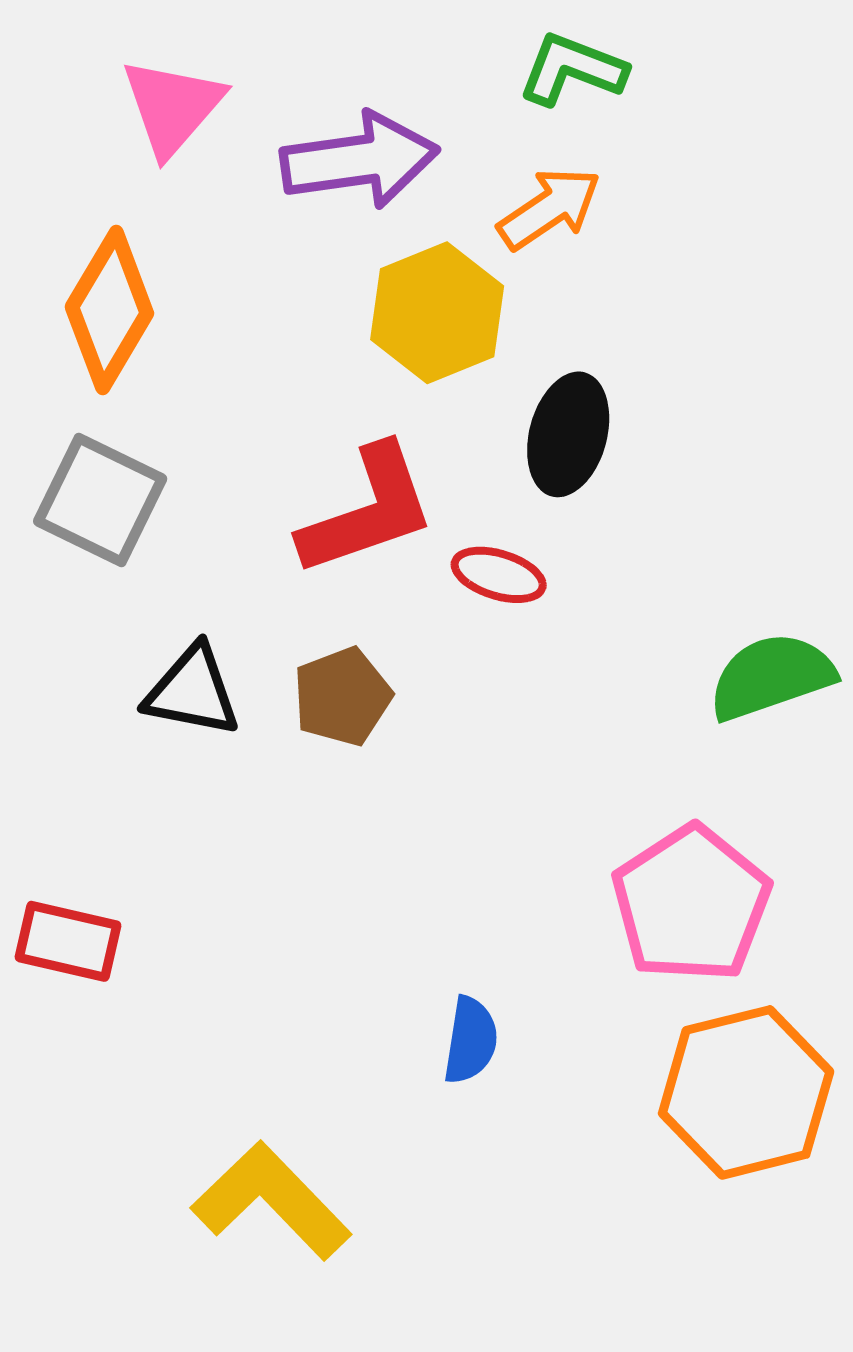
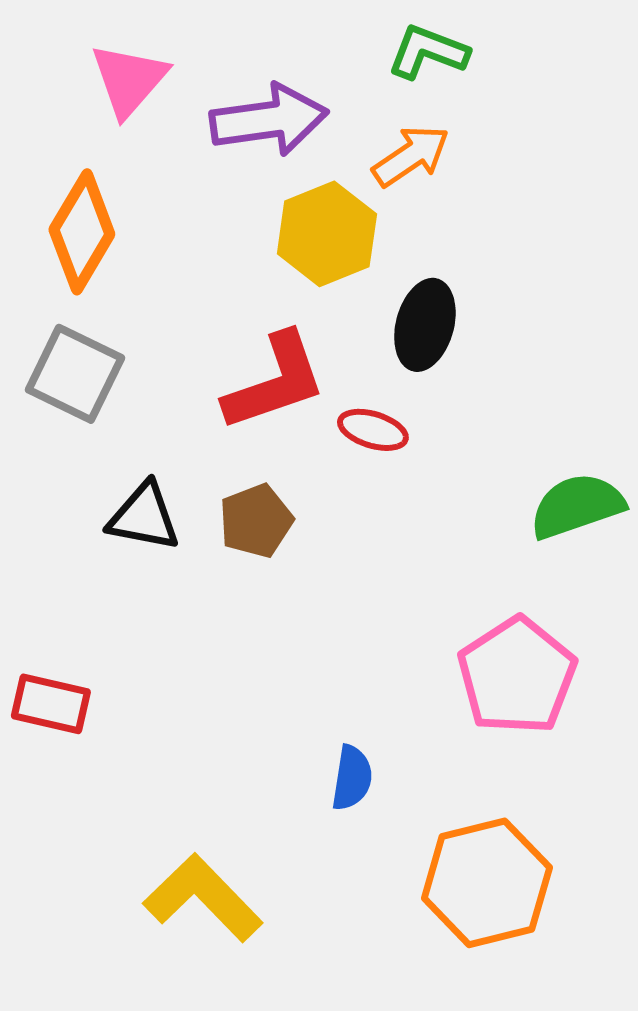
orange hexagon: (746, 1092) -> (487, 883), moved

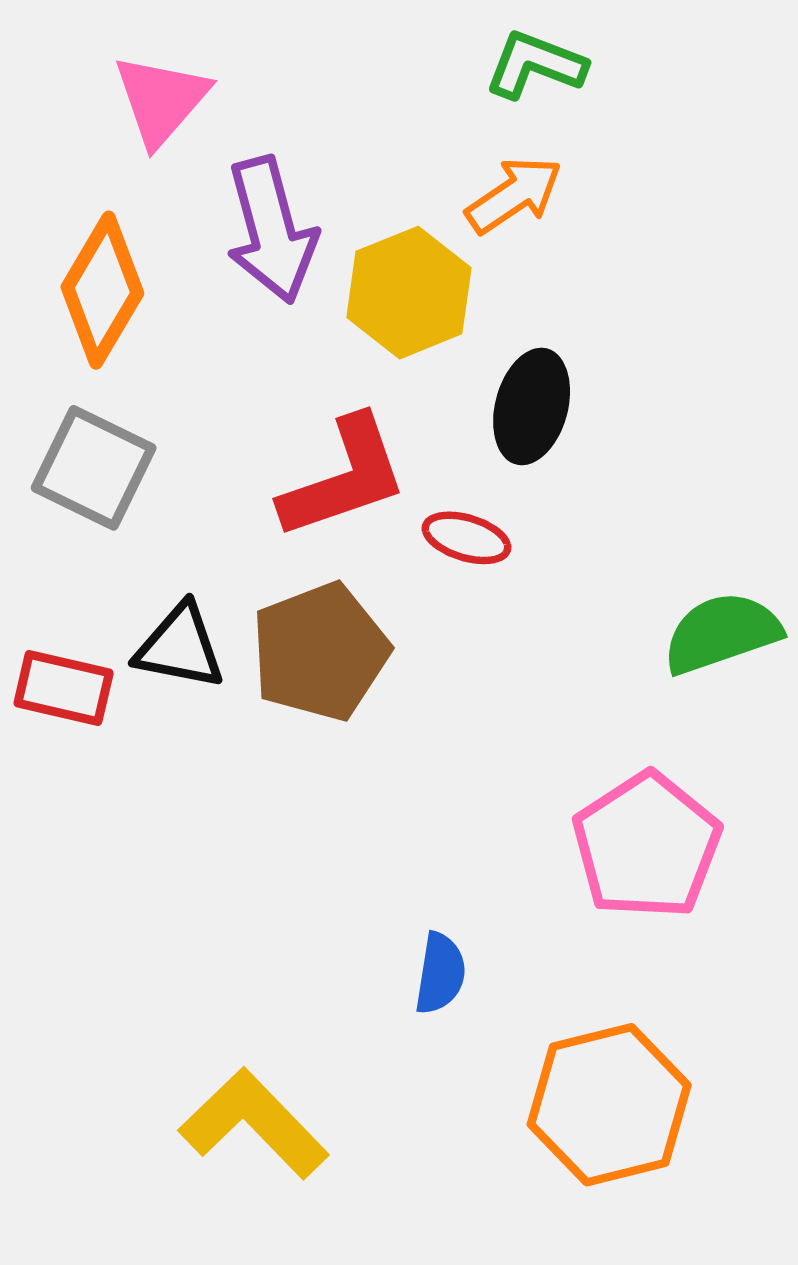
purple arrow: (269, 120) -> (271, 230), moved, turned 83
brown pentagon: (256, 521) -> (320, 652), size x1.5
red rectangle: (51, 704) -> (64, 688), moved

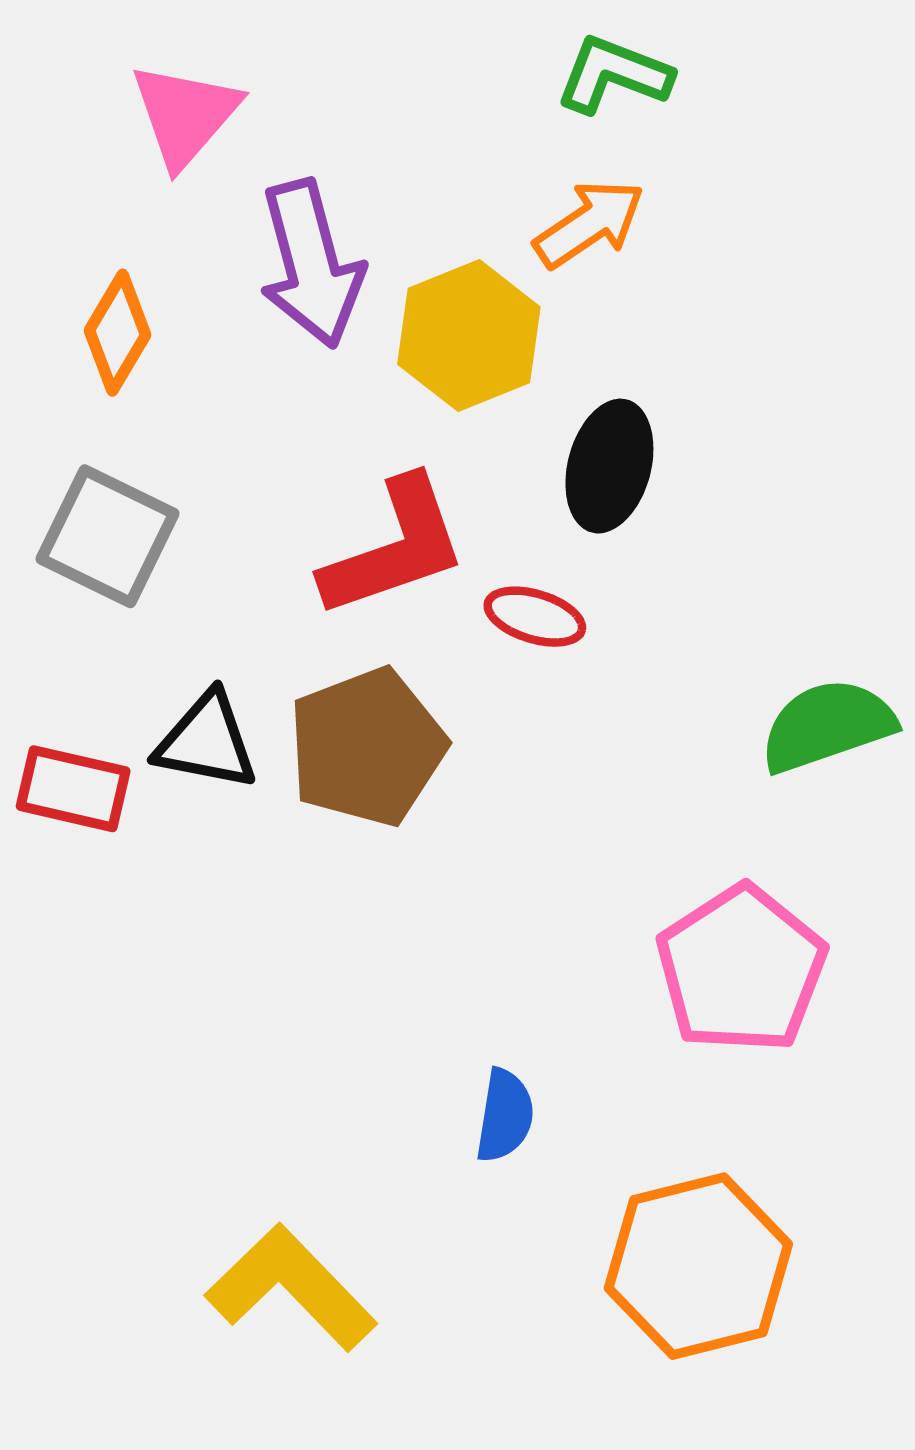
orange diamond: (102, 290) -> (118, 333), size x0.7

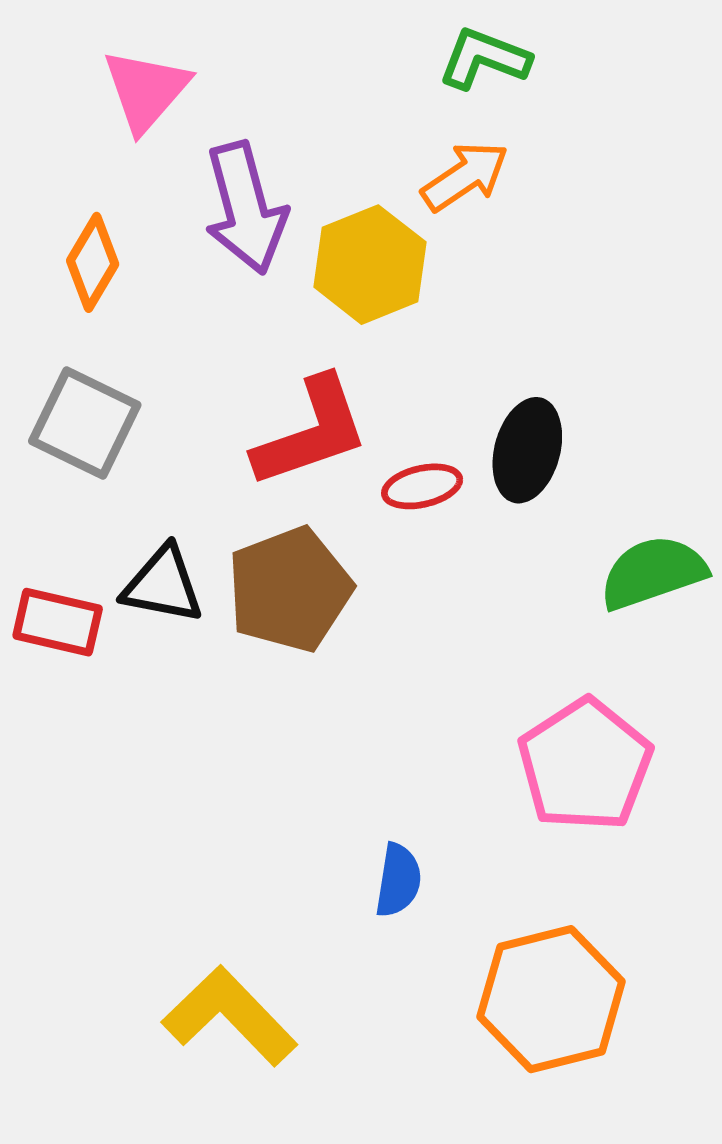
black ellipse: (609, 466) -> (527, 450), moved
red ellipse: (535, 617) -> (422, 486), turned -30

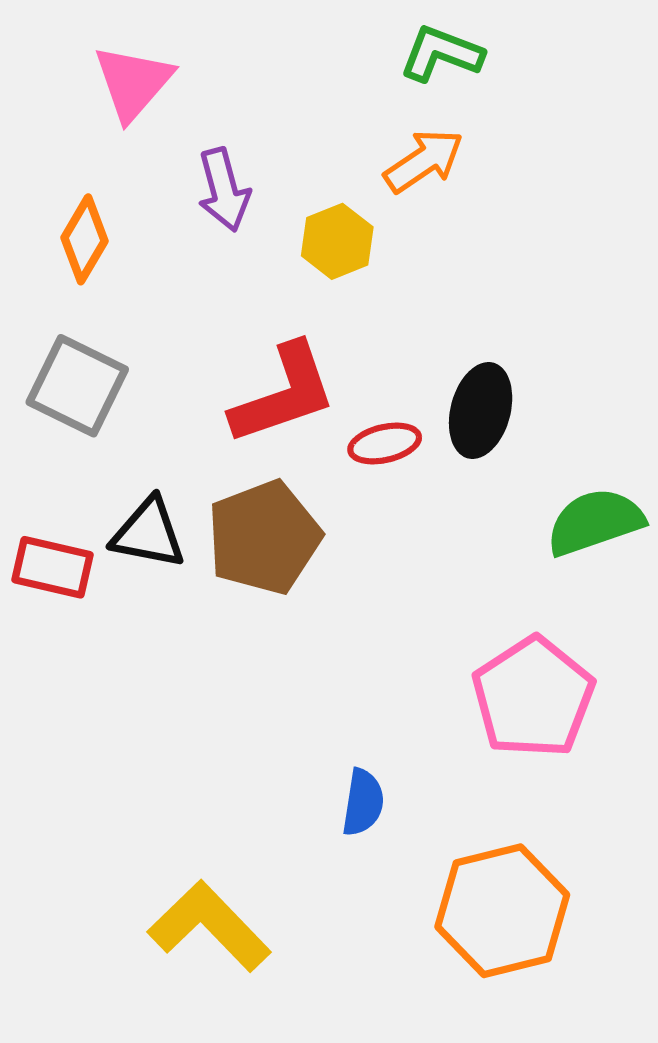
purple arrow: (245, 208) -> (224, 190), size x0.7
yellow hexagon: (370, 265) -> (337, 241), size x0.7

